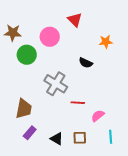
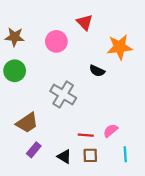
orange star: (106, 42) -> (120, 47), size x1.6
green circle: (27, 55) -> (15, 71), moved
red line: (78, 103) -> (86, 135), moved
brown trapezoid: (24, 109) -> (27, 123), turned 45

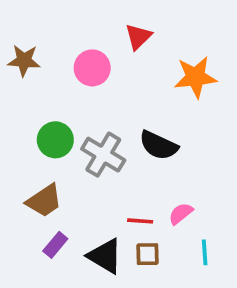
red triangle: (85, 22) -> (138, 37), turned 30
green circle: (15, 71) -> (55, 140), moved
black semicircle: (97, 71) -> (159, 145), moved, size x1.5
black triangle: (64, 157) -> (105, 256), size x1.5

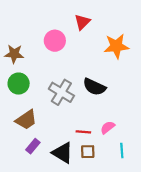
brown star: (24, 61) -> (14, 54), moved
green circle: (55, 140) -> (19, 84), moved

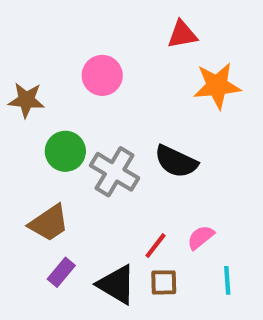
red triangle: (82, 22) -> (182, 34), moved, turned 35
green circle: (19, 84) -> (65, 151), moved
red line: (83, 132) -> (156, 246), turned -56

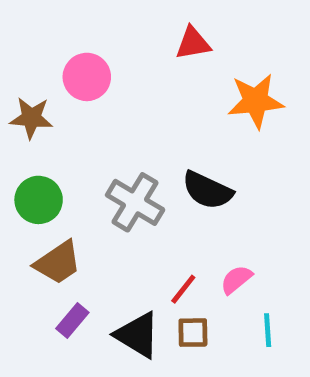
red triangle: (182, 34) -> (193, 43), moved
pink circle: (102, 75) -> (87, 77), moved
green circle: (65, 151) -> (39, 200), moved

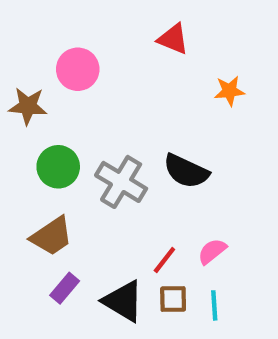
red triangle: (193, 43) -> (173, 39), turned 32
orange star: (256, 101) -> (229, 91), size x0.6
green circle: (39, 200) -> (58, 167), moved
cyan line: (268, 330) -> (214, 305), moved

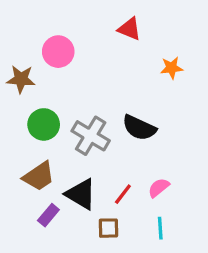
brown square: (173, 299) -> (108, 228), moved
black triangle: (123, 301) -> (81, 194), moved

